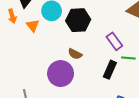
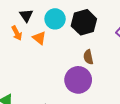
brown semicircle: (75, 54) -> (88, 57), turned 64

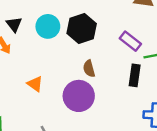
orange triangle: (39, 38) -> (35, 84), moved

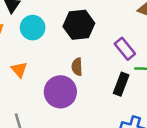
cyan circle: (48, 26) -> (33, 28), moved

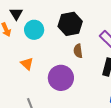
brown semicircle: (77, 67) -> (78, 51), moved

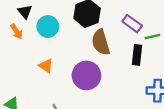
brown semicircle: (78, 51) -> (101, 42), size x1.6

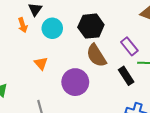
brown semicircle: (101, 42) -> (96, 56), turned -30
black rectangle: (137, 55) -> (126, 76), turned -54

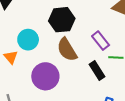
cyan circle: (52, 28) -> (28, 40), moved

